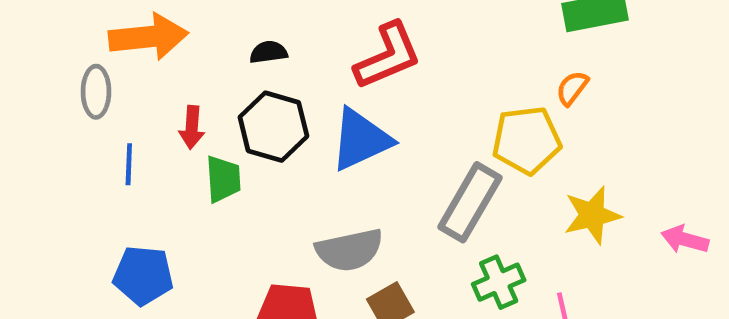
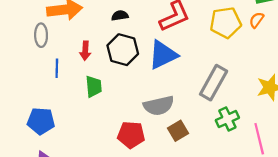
orange semicircle: (572, 88) -> (256, 20), moved
yellow pentagon: (527, 140) -> (226, 23), moved
green trapezoid: (223, 179) -> (94, 86), moved
blue pentagon: (143, 275) -> (41, 121), moved

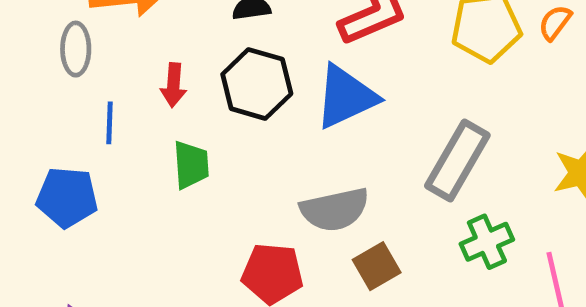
blue pentagon: (41, 121) -> (67, 197), moved

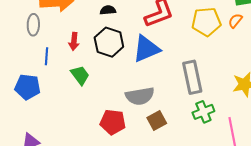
gray rectangle: (457, 160) -> (192, 77), turned -44
green trapezoid: (191, 165) -> (80, 75), turned -35

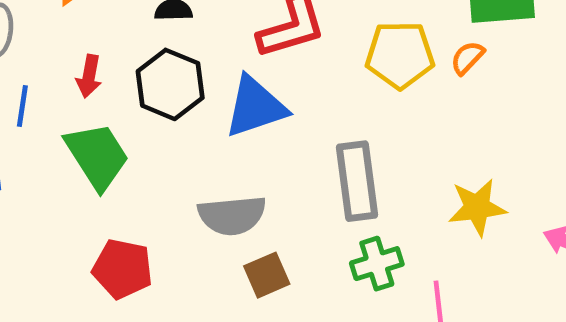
green trapezoid: (80, 75) -> (97, 156), size x1.5
red pentagon: (113, 122) -> (123, 269), moved

